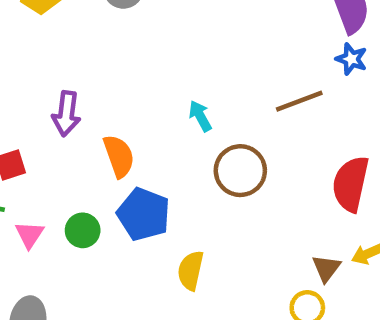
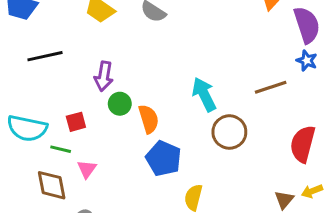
purple arrow: (66, 114) -> (104, 76), moved
cyan arrow: (200, 116) -> (204, 94), size x1.6
green circle: (83, 230) -> (120, 104), moved

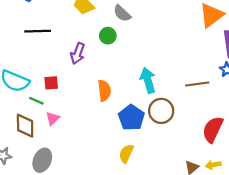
green circle: (120, 104) -> (108, 36), moved
blue pentagon: (164, 158) -> (131, 118), moved

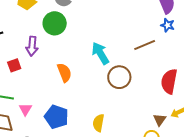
green circle: (108, 36) -> (55, 23), size x1.5
red square: (51, 83) -> (14, 65), moved
blue pentagon: (131, 118) -> (56, 117), moved

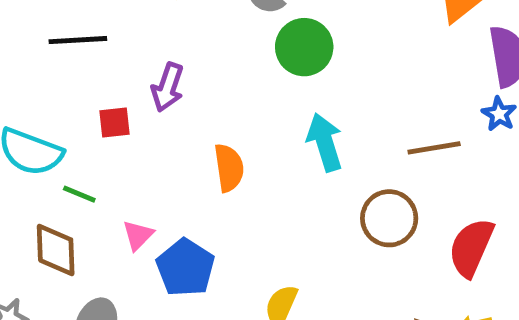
green circle: (55, 23) -> (304, 47), moved
brown circle: (119, 77) -> (389, 218), moved
pink triangle: (25, 109) -> (138, 235), moved

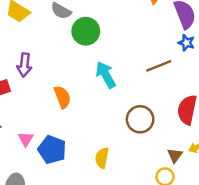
brown circle: (389, 218) -> (140, 119), moved

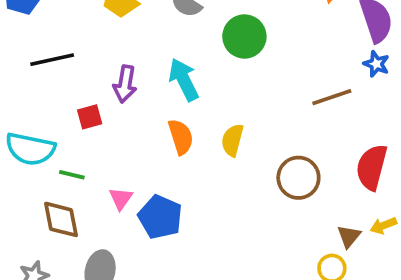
green circle: (86, 31) -> (244, 36), moved
cyan arrow: (106, 75) -> (184, 80), moved
yellow semicircle: (102, 158) -> (232, 140), moved

